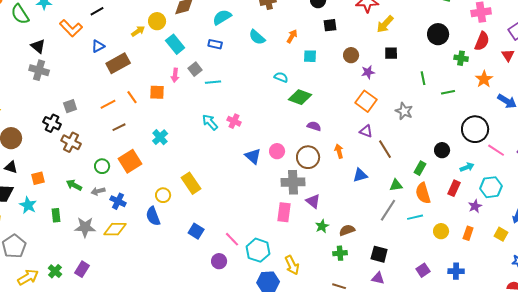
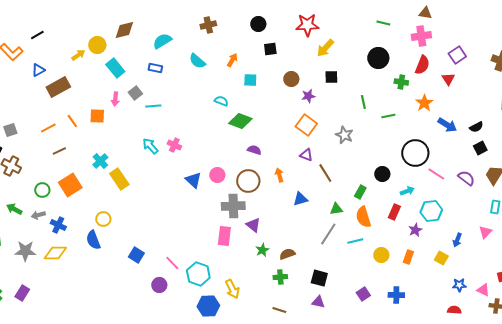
yellow rectangle: (191, 183) -> (119, 179), moved

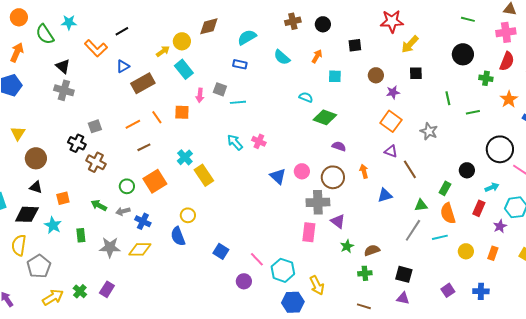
black circle: (258, 24) -> (323, 24), moved
cyan rectangle: (115, 68) -> (184, 69), moved
gray square: (135, 93) -> (220, 89), turned -32

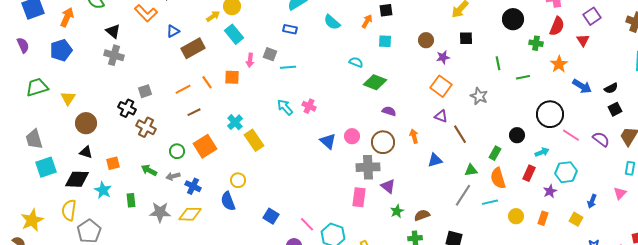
black square: (355, 45) -> (386, 10), moved

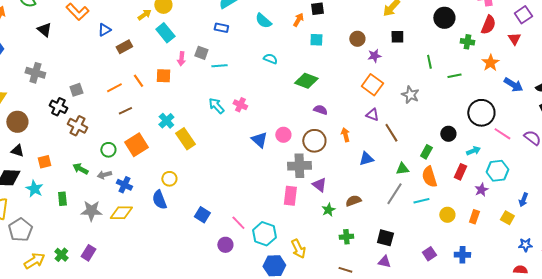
brown rectangle: (193, 48) -> (124, 47), size x0.7
gray cross: (114, 55) -> (35, 73), moved
cyan semicircle: (356, 62) -> (270, 59), moved
brown semicircle: (422, 215) -> (353, 201), moved

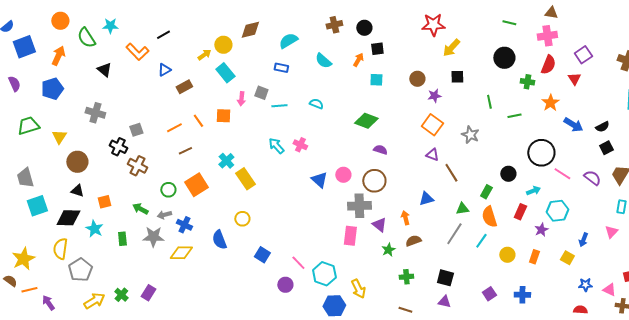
cyan semicircle: (270, 59) -> (316, 104), moved
orange arrow: (345, 135) -> (405, 218), moved
yellow circle: (169, 179) -> (242, 219), moved
cyan line: (421, 201) -> (481, 241), turned -42
gray star: (91, 211) -> (153, 237), moved

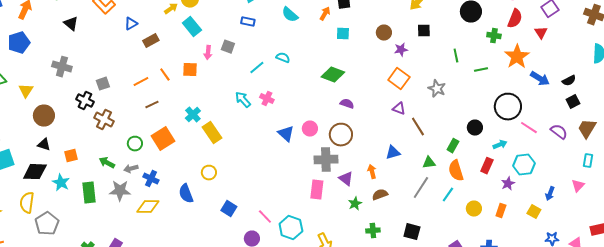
orange star: (550, 103) -> (517, 57), size x1.4
cyan line: (279, 106) -> (257, 68), moved, turned -35
green rectangle: (122, 239) -> (89, 193), size x1.5

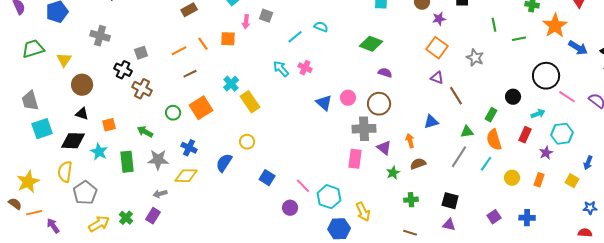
gray arrow: (131, 169) -> (160, 194), moved
blue semicircle: (186, 194) -> (224, 163), turned 54

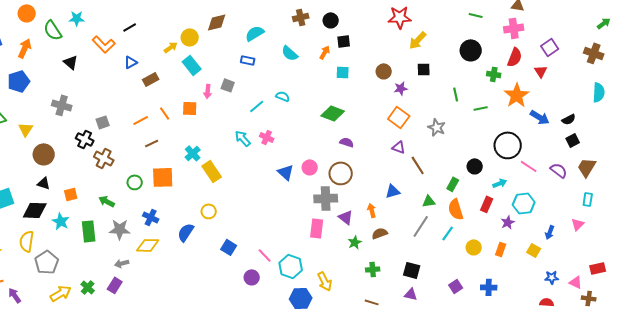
orange square: (201, 108) -> (163, 177), turned 30

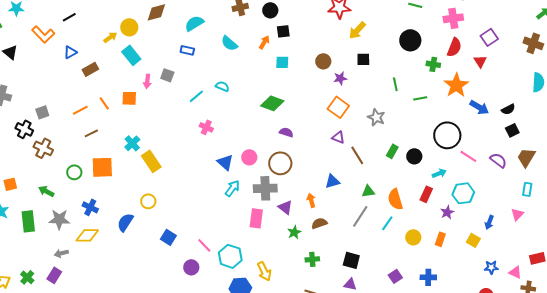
cyan arrow: (243, 138) -> (232, 188), moved, turned 78
green rectangle: (453, 184) -> (392, 151), moved

